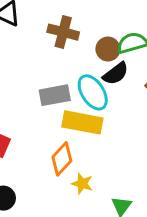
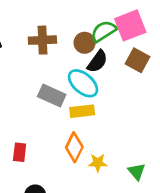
gray rectangle: (55, 95) -> (52, 95), turned 52
yellow rectangle: (82, 122) -> (82, 111), size x0.7

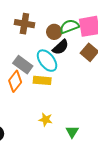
orange diamond: (74, 147) -> (15, 81), moved

